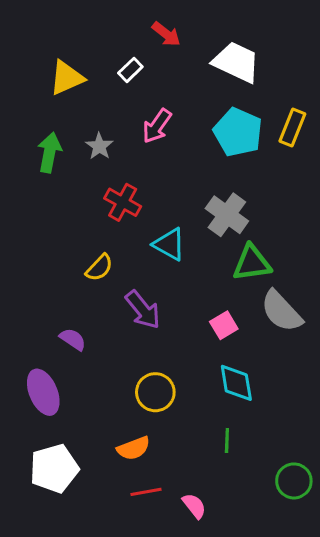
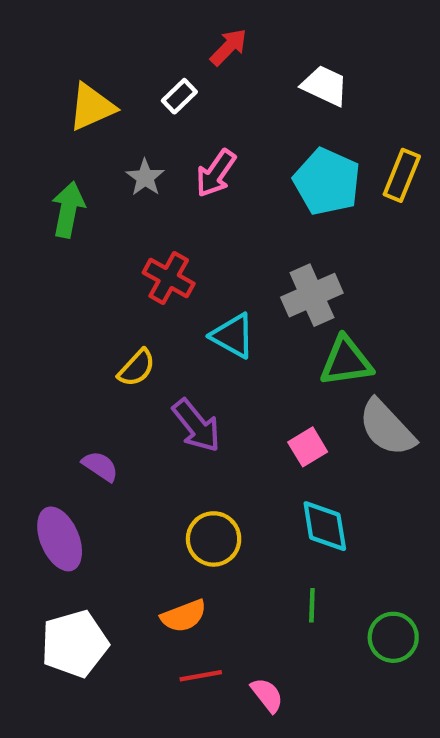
red arrow: (166, 34) -> (229, 47), turned -84
white trapezoid: (236, 62) -> (325, 86), size x0.7
gray star: (99, 146) -> (145, 178), moved
gray cross: (227, 215) -> (312, 295), turned 30
green circle: (294, 481) -> (393, 637), moved

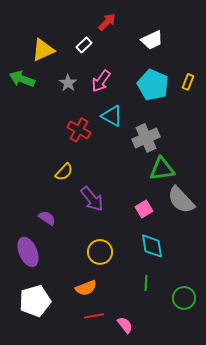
white trapezoid: (325, 86) -> (152, 40), turned 130
yellow rectangle: (402, 175) -> (188, 82), size x0.7
green arrow: (68, 210) -> (22, 79), moved, turned -80
cyan triangle: (233, 336) -> (112, 116), moved

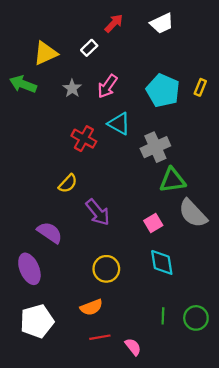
white trapezoid: (152, 40) -> (162, 23), moved
purple semicircle: (47, 218) -> (50, 233), size x1.4
green line: (146, 283) -> (163, 316), moved

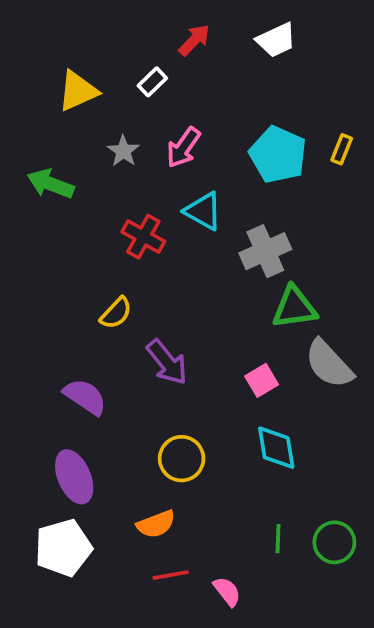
green arrow: (23, 84) -> (51, 184), moved
purple ellipse: (29, 269) -> (74, 477), moved

